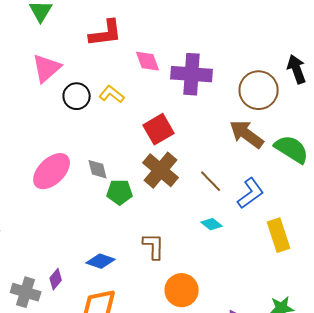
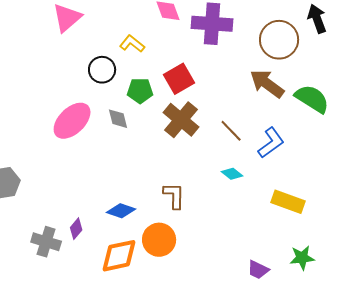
black circle: (77, 96) -> (102, 70), moved
green pentagon: (120, 192) -> (140, 91), moved
yellow rectangle: (279, 235) -> (288, 202), moved, turned -52
orange circle: (182, 290) -> (159, 240), moved

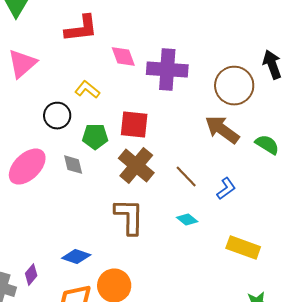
red square: (179, 79) -> (134, 125), turned 36
green semicircle: (312, 99) -> (267, 145), size x0.7
blue L-shape: (271, 143) -> (226, 189), size x0.7
brown L-shape: (174, 196) -> (129, 217), moved, size x1.4

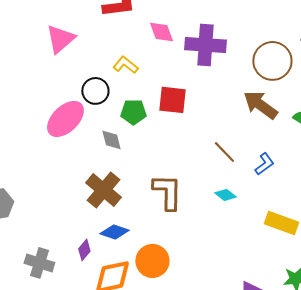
brown cross: (136, 166) -> (103, 190), moved
pink ellipse: (27, 167) -> (65, 119), moved
purple diamond: (31, 275) -> (84, 250), moved

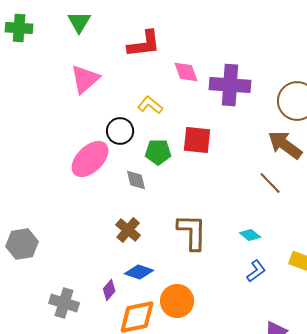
brown line: (224, 152) -> (270, 183), moved
blue L-shape: (264, 164) -> (256, 271), moved
brown cross: (103, 190) -> (128, 230), size x0.7

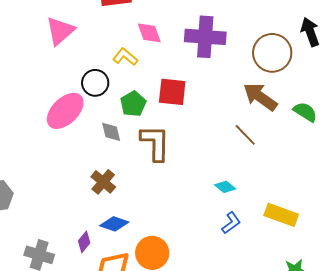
pink diamond: (186, 72) -> (149, 33), moved
green pentagon: (158, 152) -> (133, 104), turned -30
brown L-shape: (192, 232) -> (155, 143), moved

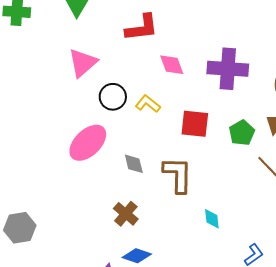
yellow L-shape: (125, 57) -> (148, 104), moved
black circle: (95, 83) -> (113, 97), moved
green pentagon: (133, 104) -> (242, 133), moved
cyan diamond: (225, 187) -> (212, 219), moved, turned 45

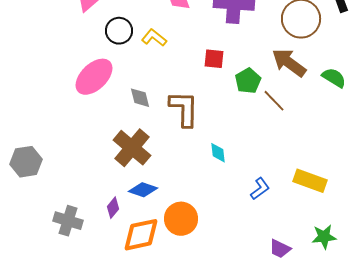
red square: (195, 124) -> (214, 59), moved, size x0.7
green pentagon: (242, 133) -> (248, 81), moved
brown cross: (126, 214) -> (132, 148), size x1.5

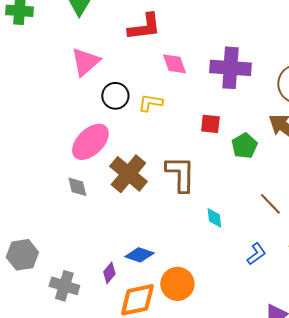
yellow L-shape: (154, 38) -> (150, 103), turned -30
gray diamond: (140, 98) -> (77, 187), moved
brown line: (274, 101) -> (270, 204), moved
brown cross: (132, 148) -> (128, 174), moved
gray hexagon: (26, 162) -> (22, 255), moved

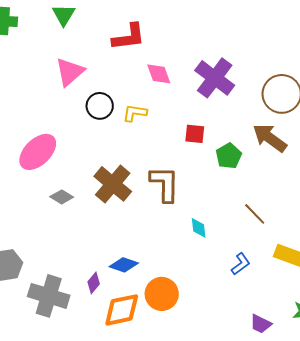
purple cross: (230, 68) -> (215, 78), turned 33
pink ellipse: (90, 142) -> (38, 152), moved
gray diamond: (77, 187) -> (62, 197), turned -45
gray cross: (64, 286) -> (49, 296), size x1.4

